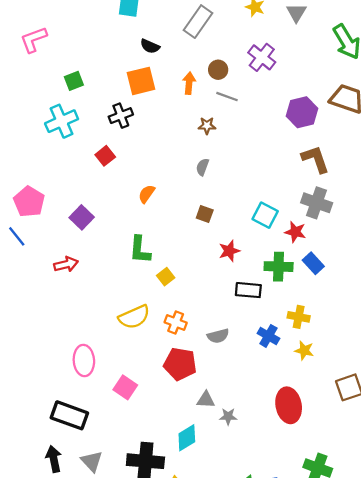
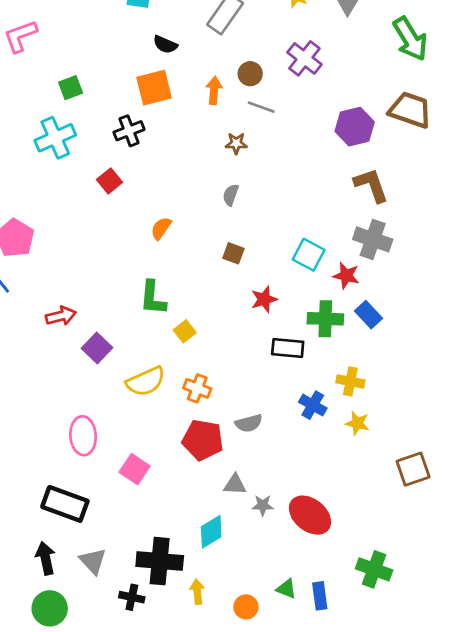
purple square: (82, 217) -> (97, 348), moved
gray semicircle: (218, 336) -> (249, 423), moved
red ellipse: (289, 405) -> (310, 515), moved, turned -40

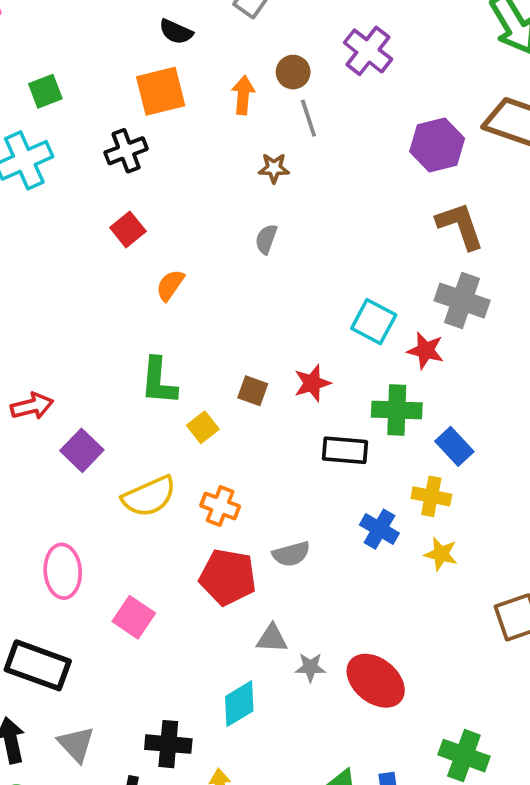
gray line: (261, 107) -> (308, 118), turned 52
red square: (110, 181) -> (128, 229), moved
brown square: (233, 253) -> (253, 391), moved
blue rectangle: (368, 315) -> (454, 446), moved
black cross: (160, 561) -> (168, 744), size x0.7

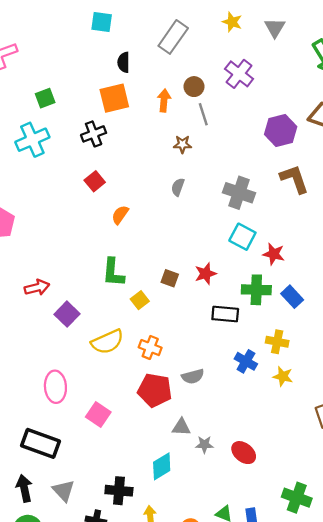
black semicircle: (176, 32) -> (124, 62), turned 66
gray cross: (462, 301) -> (239, 193), moved
blue rectangle: (454, 446) -> (292, 297), moved
red ellipse: (376, 681) -> (244, 453), size x0.7

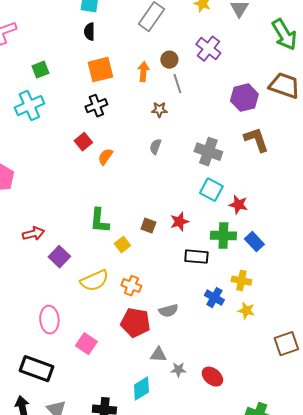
black semicircle: (124, 62) -> (89, 32), moved
black cross: (94, 134) -> (96, 106), moved
orange semicircle: (120, 215) -> (105, 157), moved

